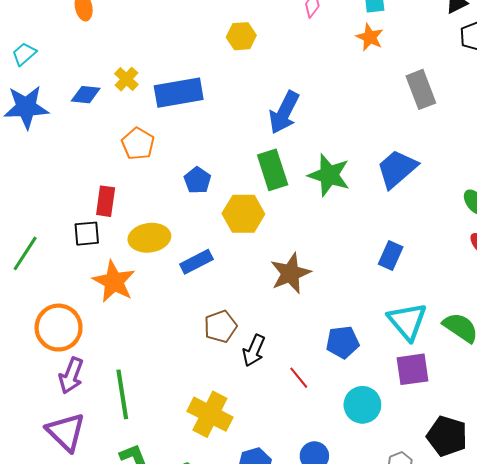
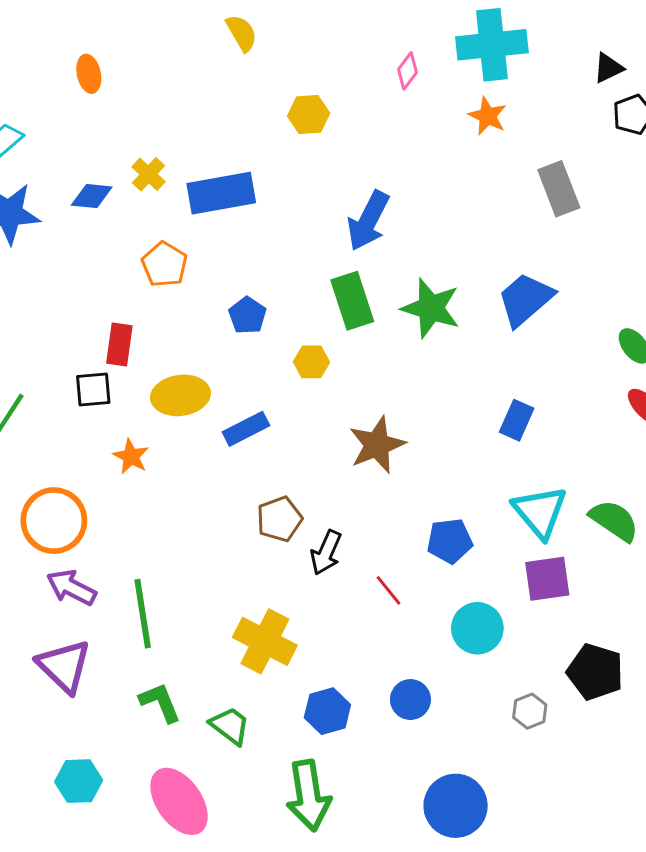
yellow hexagon: (243, 214) -> (311, 362), size x0.6
orange star: (114, 282) -> (131, 457), size x0.6
purple arrow: (71, 376) -> (71, 587), turned 96

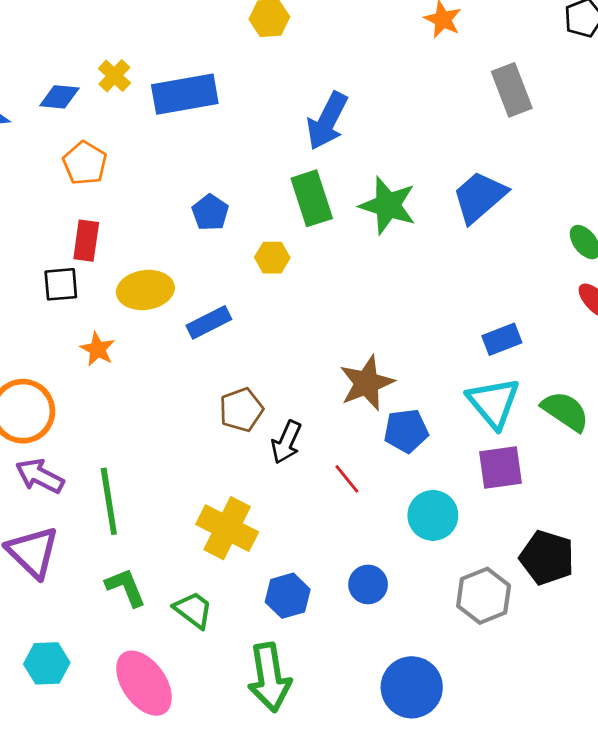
orange pentagon: (164, 264) -> (85, 163), moved
blue rectangle: (517, 420) -> (502, 339), moved, turned 45
brown star: (377, 445) -> (367, 383), moved
gray hexagon: (530, 711) -> (484, 596), size x1.6

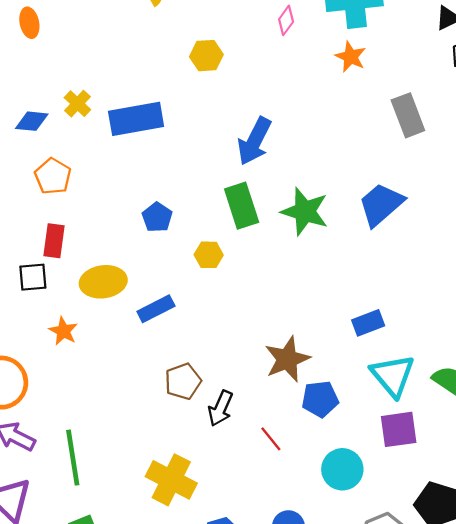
blue rectangle: (502, 339) -> (368, 323), moved

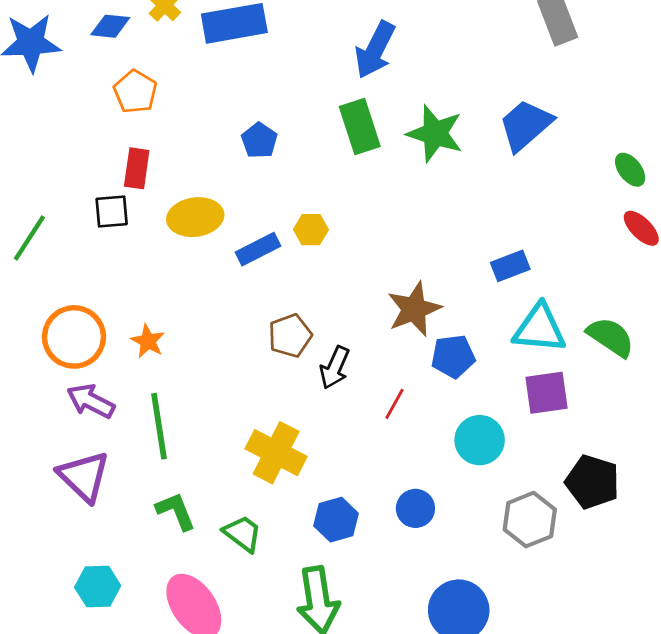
yellow hexagon: (209, 255) -> (311, 230), moved
orange star: (63, 331) -> (148, 341), moved
cyan triangle: (393, 376) -> (540, 329), turned -45
red line: (271, 439) -> (395, 404), turned 68

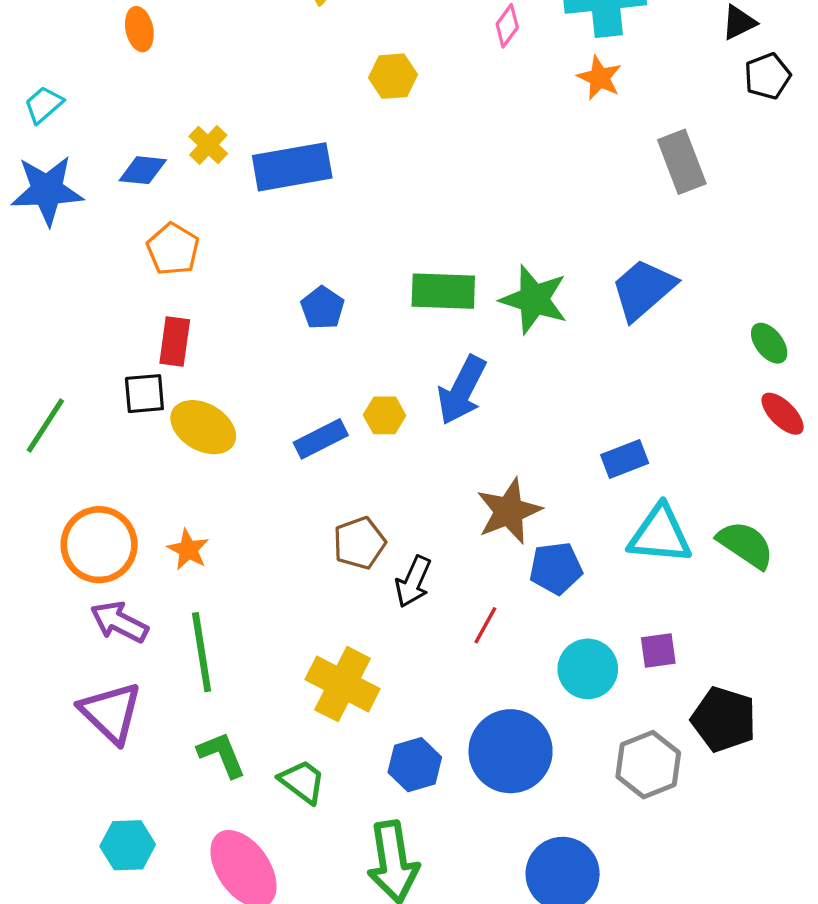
blue arrow: (375, 50) -> (462, 390), moved
green rectangle: (360, 126) -> (443, 291), turned -70
yellow ellipse: (195, 217) -> (203, 427), moved, turned 38
purple square: (546, 393) -> (658, 650), moved, size x0.7
blue circle: (415, 508) -> (511, 751), size x1.8

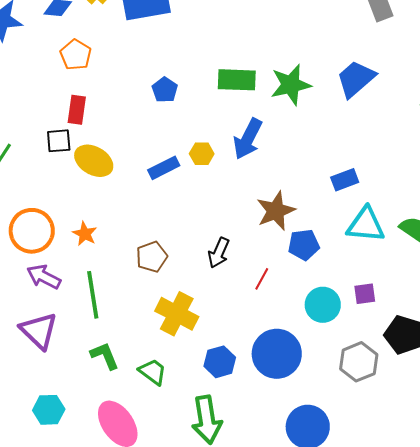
green star: (534, 299) -> (291, 85), turned -30
brown pentagon: (359, 543) -> (152, 257), moved

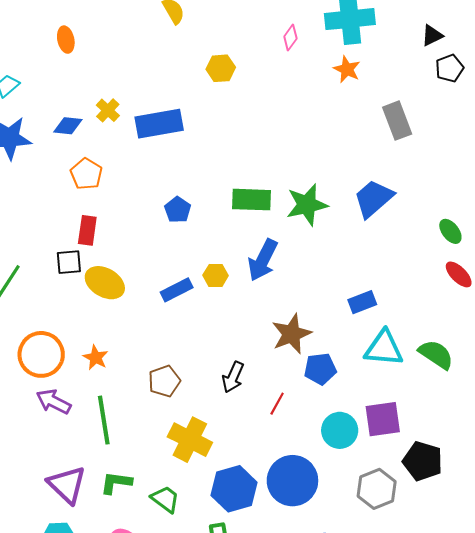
purple square: (365, 294) -> (383, 419), size x1.6
purple triangle: (39, 331) -> (67, 485), moved
green L-shape: (105, 356) -> (116, 483), turned -60
blue hexagon: (220, 362) -> (234, 489), size x1.4

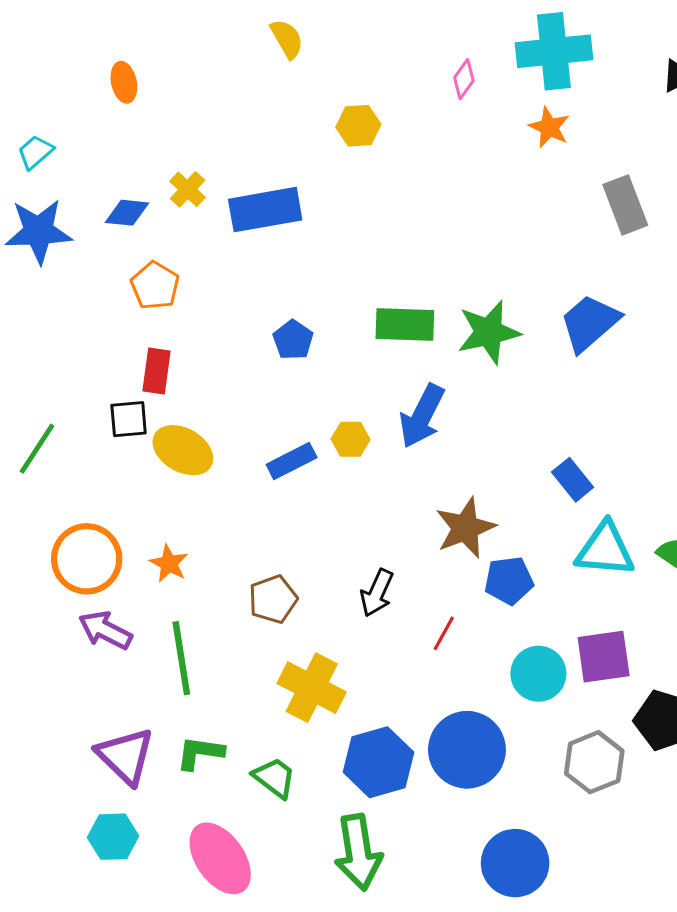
blue rectangle: (362, 302) -> (573, 480), turned 72

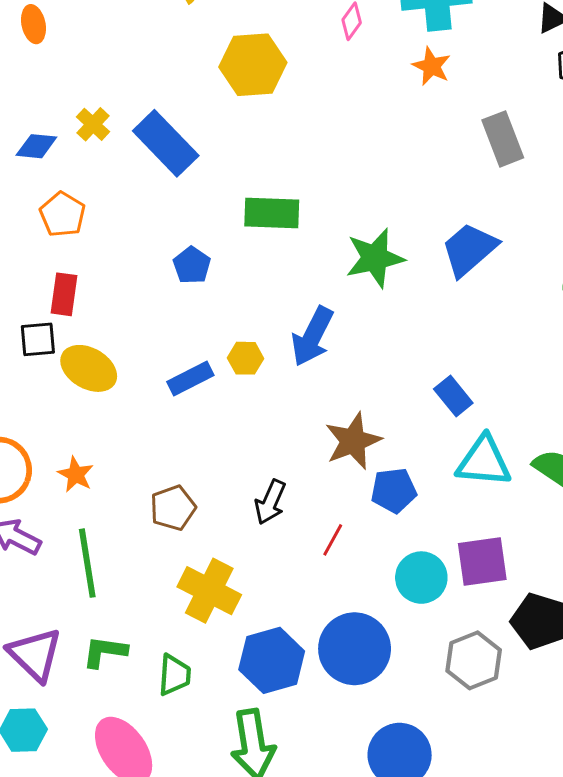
yellow hexagon: (358, 126) -> (253, 65), size x1.6
blue rectangle: (265, 210) -> (166, 143), turned 56
green rectangle: (405, 324) -> (272, 213), moved
green trapezoid: (274, 778) -> (174, 675), turned 57

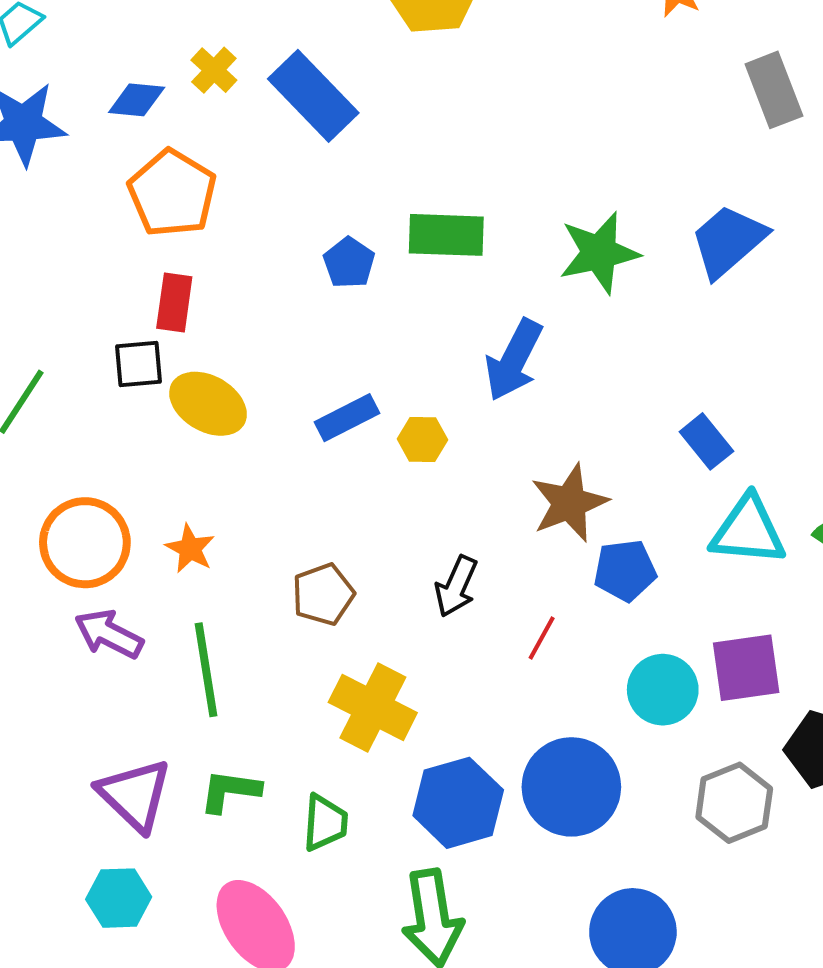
green rectangle: (272, 213) -> (446, 235), moved
orange pentagon: (63, 214) -> (172, 193), size x1.4
yellow hexagon: (246, 358) -> (422, 439), moved

